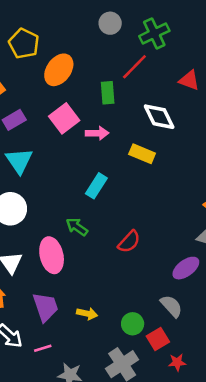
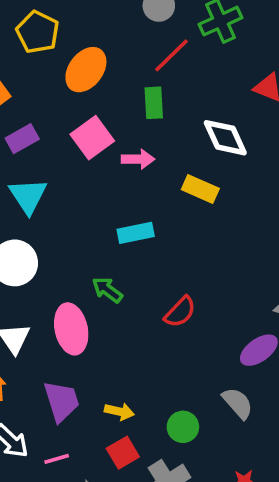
red line: (134, 67) -> (172, 55), moved
cyan rectangle: (96, 186) -> (136, 233), turned 45
red square: (158, 339) -> (123, 453), moved

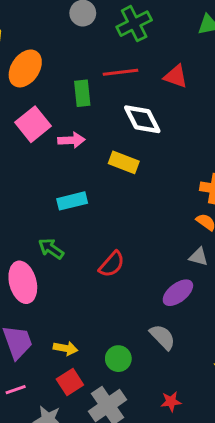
red line: (172, 55) -> (120, 72), moved, turned 40

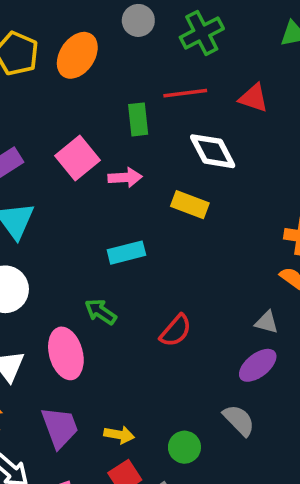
orange ellipse: (25, 68) -> (77, 55), moved
gray triangle: (199, 257) -> (267, 322), moved

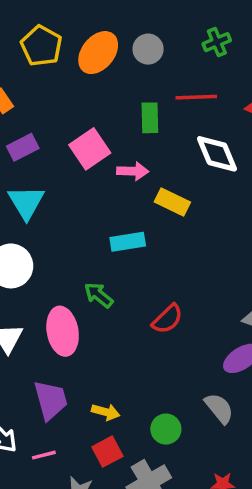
gray circle: (138, 20) -> (148, 49), moved
green cross: (202, 33) -> (217, 42), size x0.7
yellow rectangle: (190, 205) -> (172, 202), moved

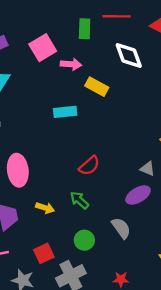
green arrow: (99, 295) -> (79, 200), moved
yellow arrow: (106, 412) -> (45, 208), moved

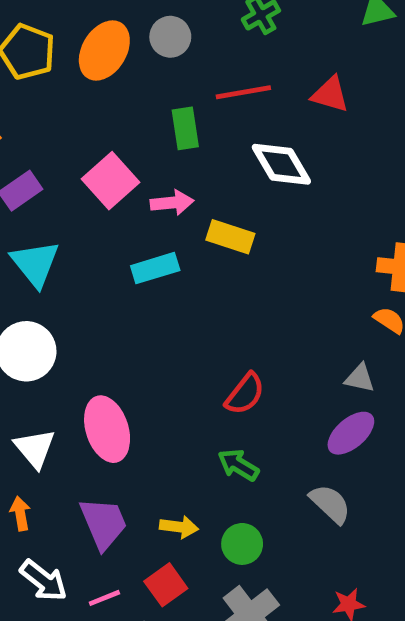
cyan rectangle: (65, 112) -> (155, 268), moved
yellow arrow: (45, 208) -> (179, 527), moved
green circle: (84, 240) -> (242, 544), moved
red square: (44, 253) -> (166, 585), moved

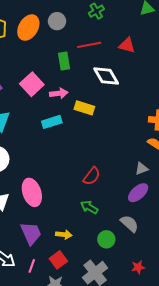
gray triangle: (360, 378) -> (142, 169), turned -32
green circle: (242, 544) -> (106, 239), moved
pink line: (104, 598) -> (32, 266), turned -48

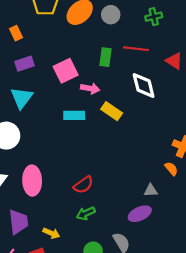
red semicircle: (92, 176) -> (83, 185), moved
green arrow: (89, 207) -> (86, 213), turned -72

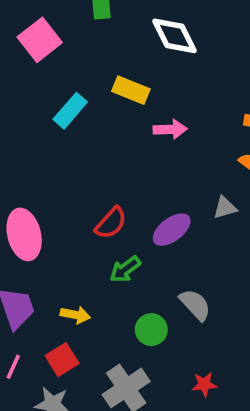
pink arrow: (90, 88) -> (170, 129), moved
cyan rectangle: (74, 115) -> (70, 111), turned -36
purple ellipse: (140, 214) -> (172, 230), moved

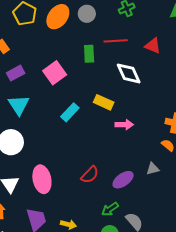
green arrow: (125, 269) -> (110, 209), moved

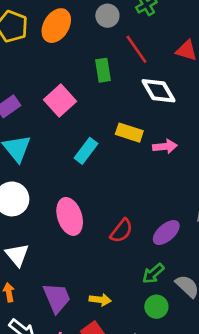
gray circle: (87, 14) -> (107, 16), moved
red line: (116, 41) -> (136, 49), turned 65
pink arrow: (124, 125) -> (165, 146), moved
pink ellipse: (42, 179) -> (70, 216), moved

